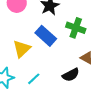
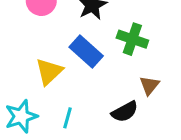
brown triangle: (87, 58) -> (149, 85), turned 40
cyan line: (34, 79) -> (68, 118), turned -32

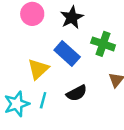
black semicircle: (125, 112) -> (77, 93), moved
cyan line: (68, 118) -> (43, 100), moved

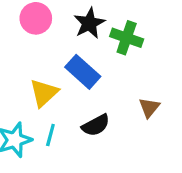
green cross: (103, 44) -> (127, 38), moved

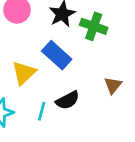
cyan line: (50, 135) -> (42, 111), moved

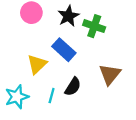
brown triangle: (113, 85) -> (110, 74), size x1.5
black semicircle: (68, 100) -> (73, 87), turned -30

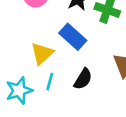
cyan line: (52, 96) -> (50, 82), moved

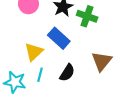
cyan star: (19, 91) -> (15, 82), turned 30

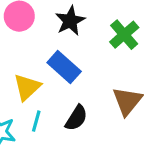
green cross: (87, 16) -> (124, 35), moved, turned 30

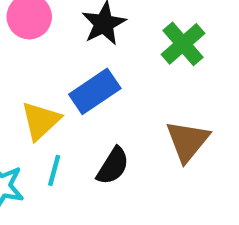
blue rectangle: (64, 67) -> (95, 91), turned -76

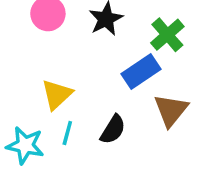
blue rectangle: (95, 91) -> (141, 72), moved

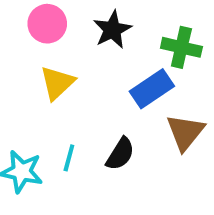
green cross: (167, 35) -> (181, 47), turned -36
yellow triangle: (57, 94) -> (57, 83), moved

